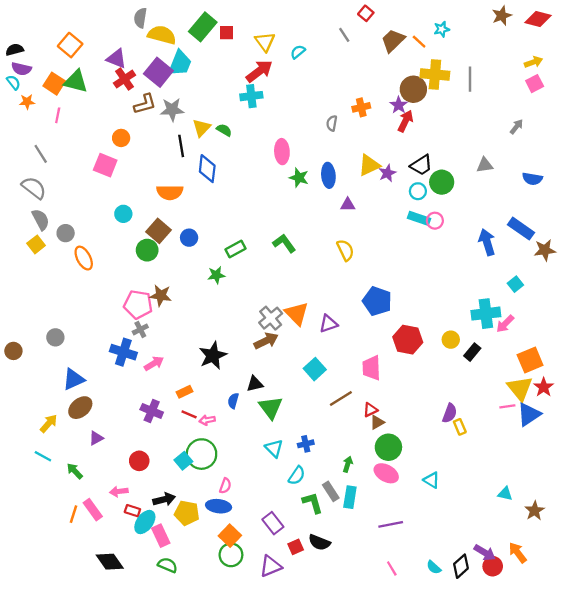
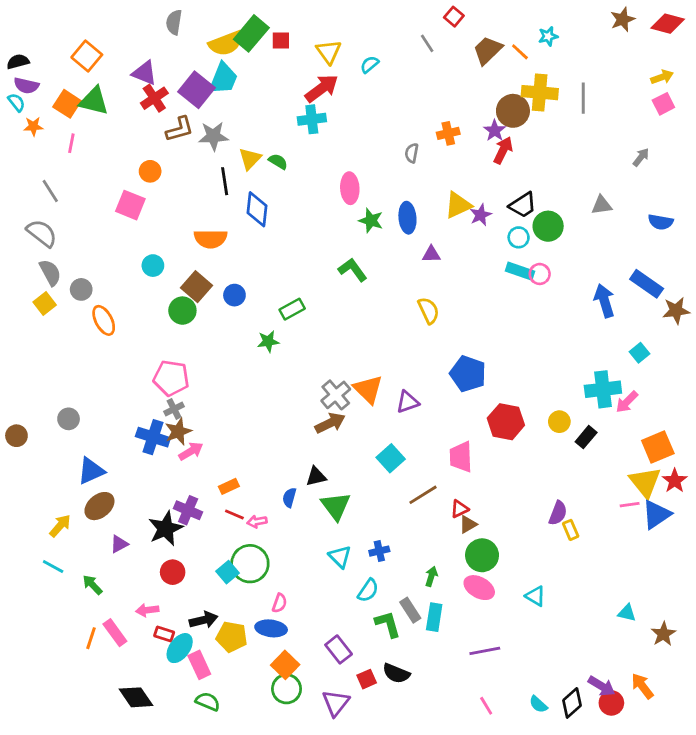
yellow semicircle: (162, 35) -> (226, 43), moved, turned 144
green L-shape: (284, 243) -> (353, 270), moved
brown star: (161, 295) -> (178, 431), moved, turned -30
black star: (213, 355) -> (166, 529), moved
purple triangle: (271, 566) -> (336, 703), turned -30

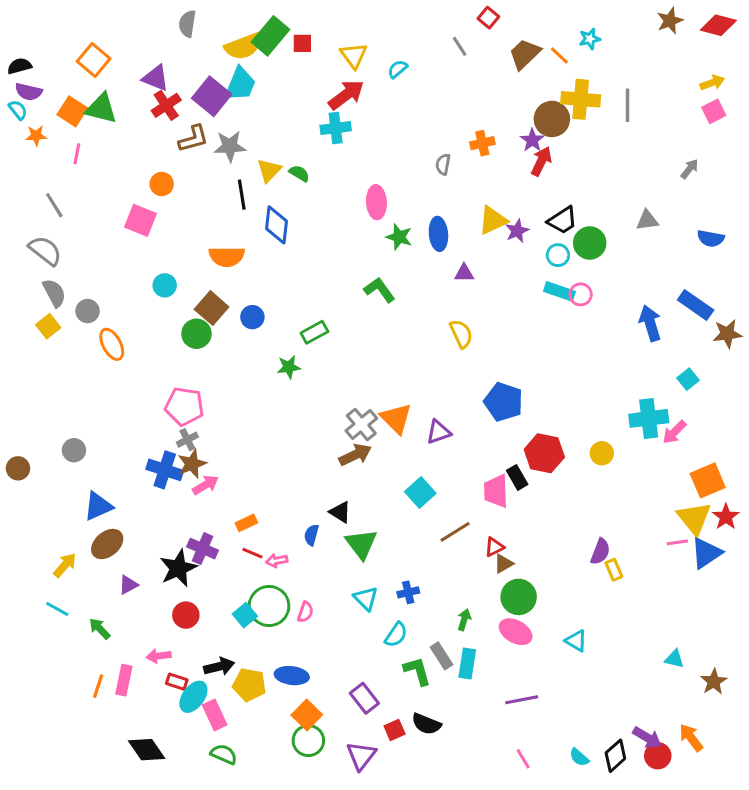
black rectangle: (586, 437) -> (517, 477), moved, turned -70
black triangle: (316, 476) -> (340, 512), turned 45
pink semicircle: (279, 603) -> (305, 612), moved
pink rectangle: (115, 633) -> (124, 680), turned 48

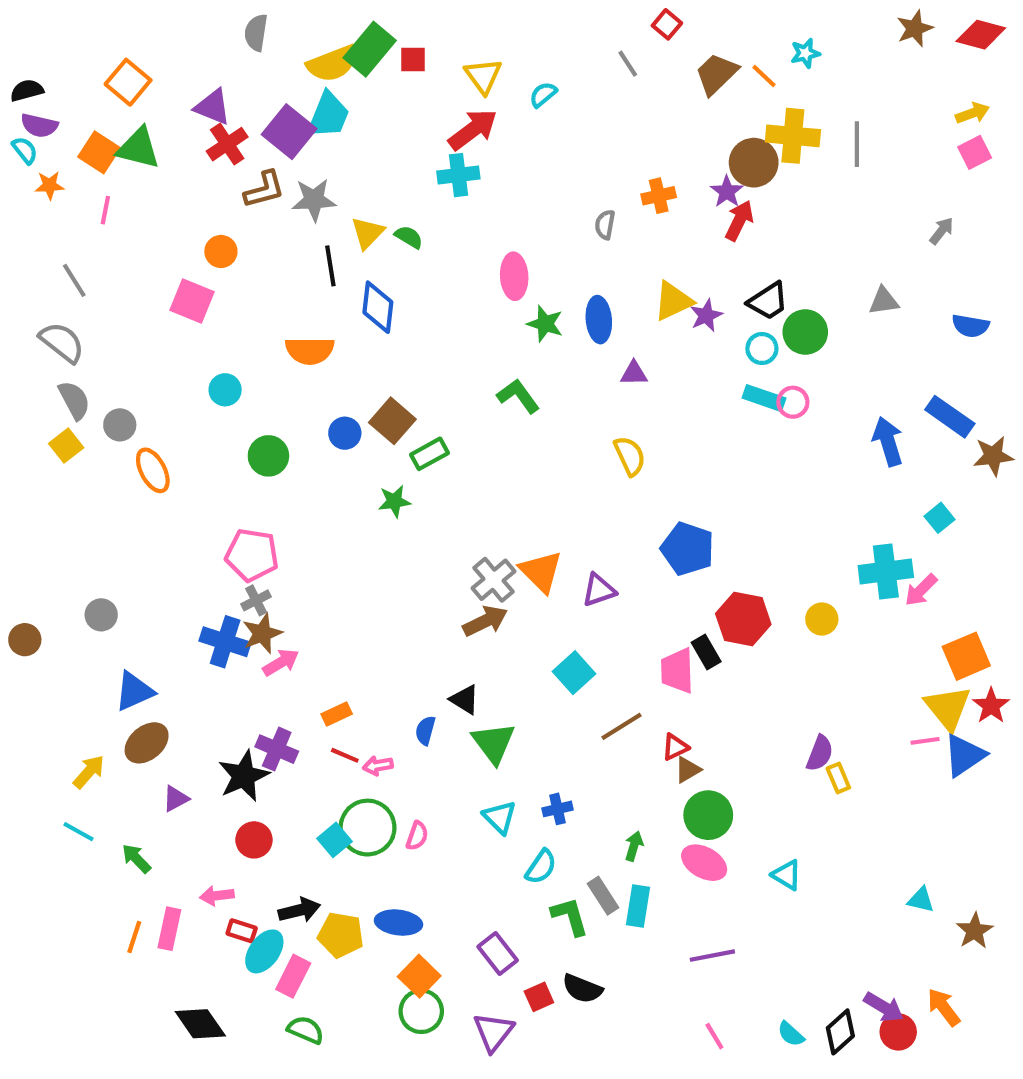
brown square: (212, 308) -> (392, 421), moved
pink rectangle: (215, 715) -> (293, 976), turned 52

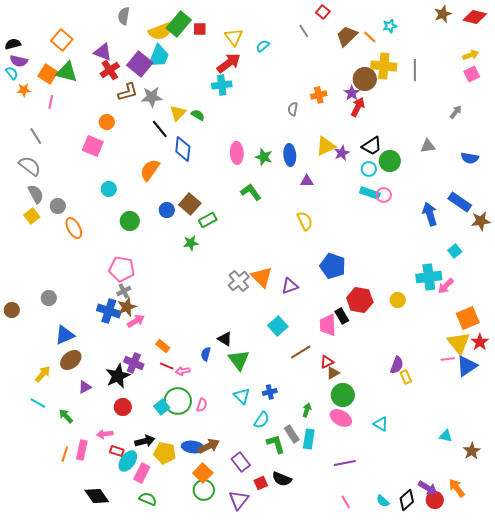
black line: (330, 266) -> (160, 129), turned -30
pink ellipse: (514, 276) -> (237, 153), moved
orange semicircle: (310, 351) -> (150, 170), turned 125
brown arrow: (485, 621) -> (209, 446), moved
orange rectangle: (337, 714) -> (163, 346), turned 64

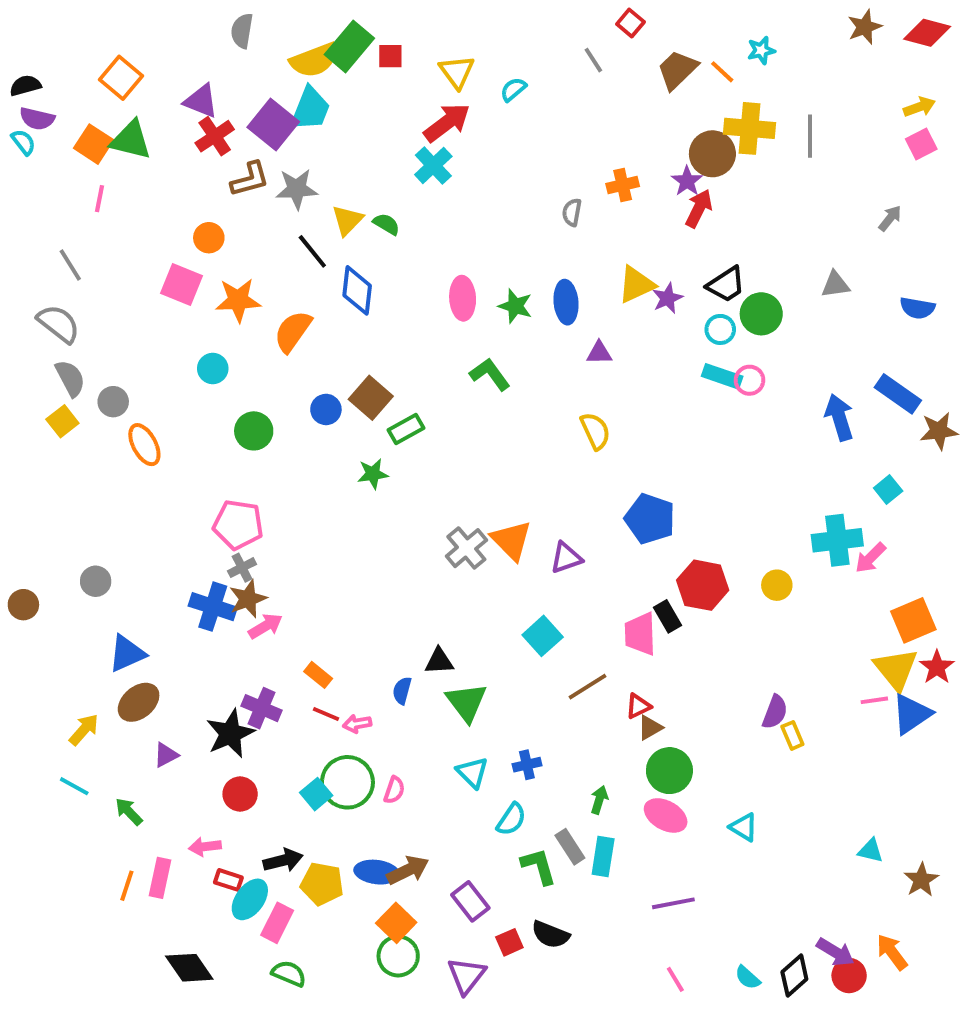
cyan cross: (222, 85) -> (433, 165), turned -36
orange star: (24, 90) -> (238, 300), moved, size x1.6
black triangle: (225, 339) -> (439, 661), turned -35

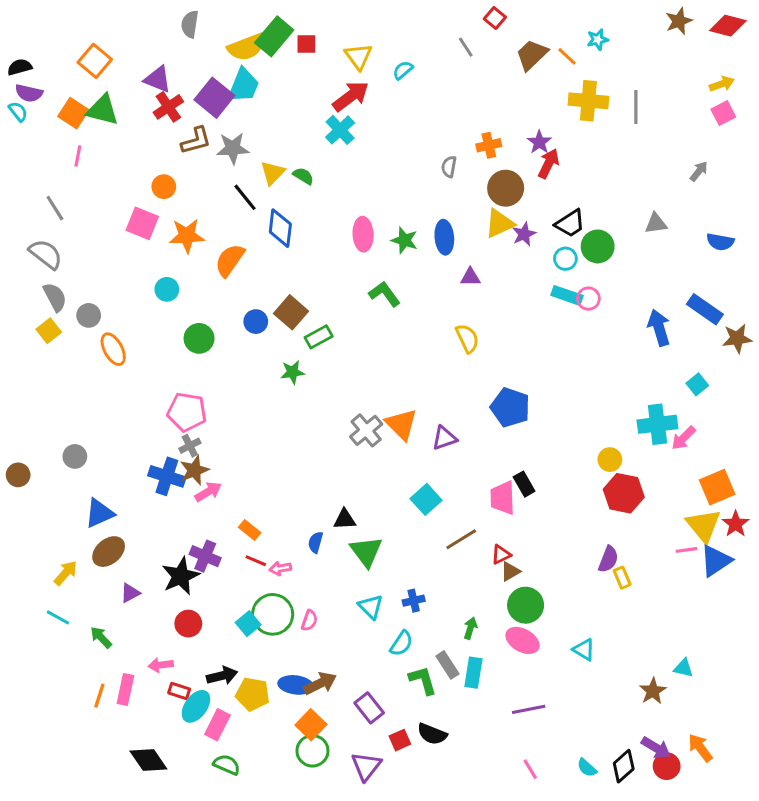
brown circle: (712, 154) -> (506, 188), moved
red hexagon: (703, 585) -> (624, 493), moved
brown star: (921, 880) -> (653, 691), moved

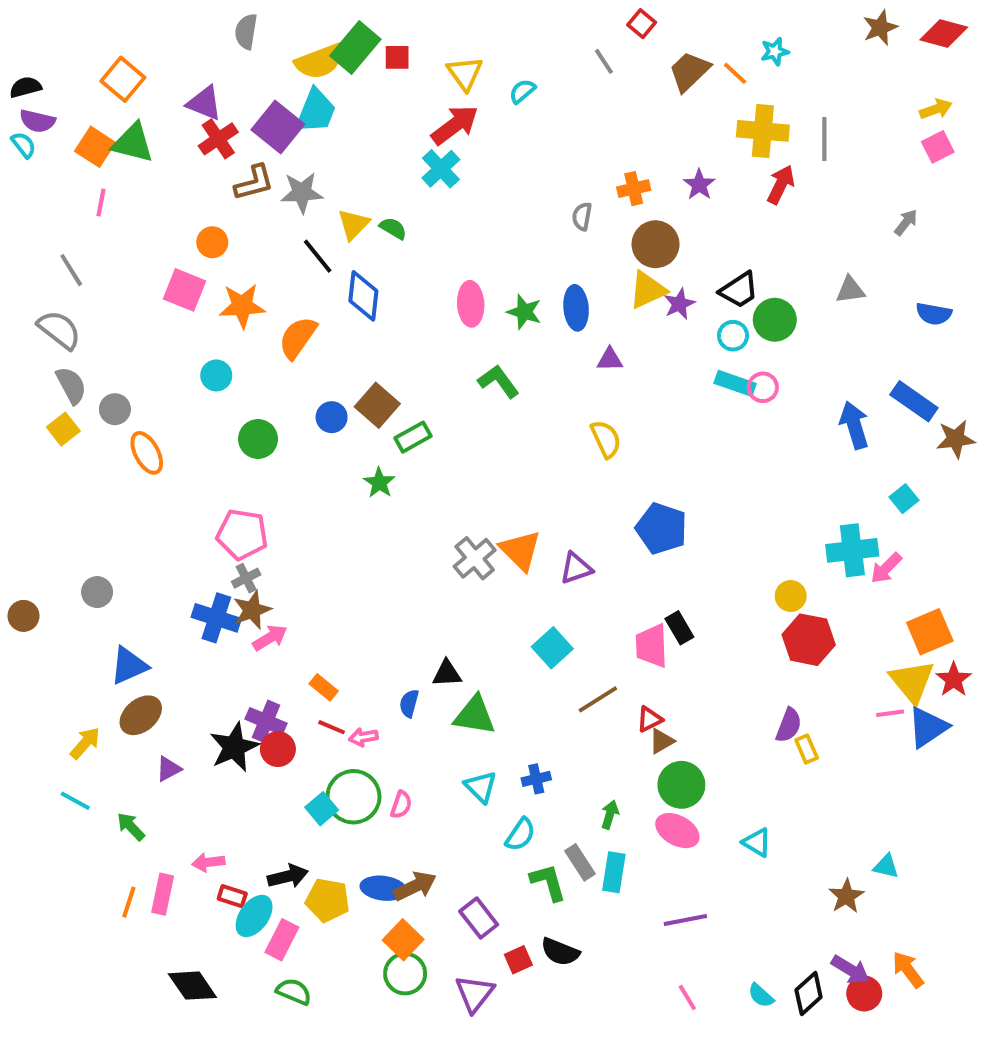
red arrow: (549, 164) -> (781, 185), moved
green star: (293, 372) -> (379, 483), turned -30
green triangle: (366, 552) -> (475, 715), turned -44
red circle: (188, 624) -> (278, 749), moved

